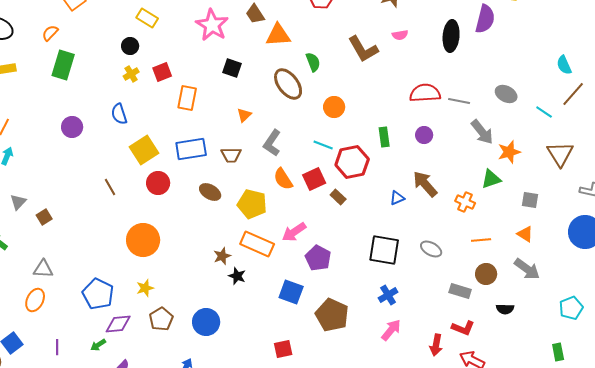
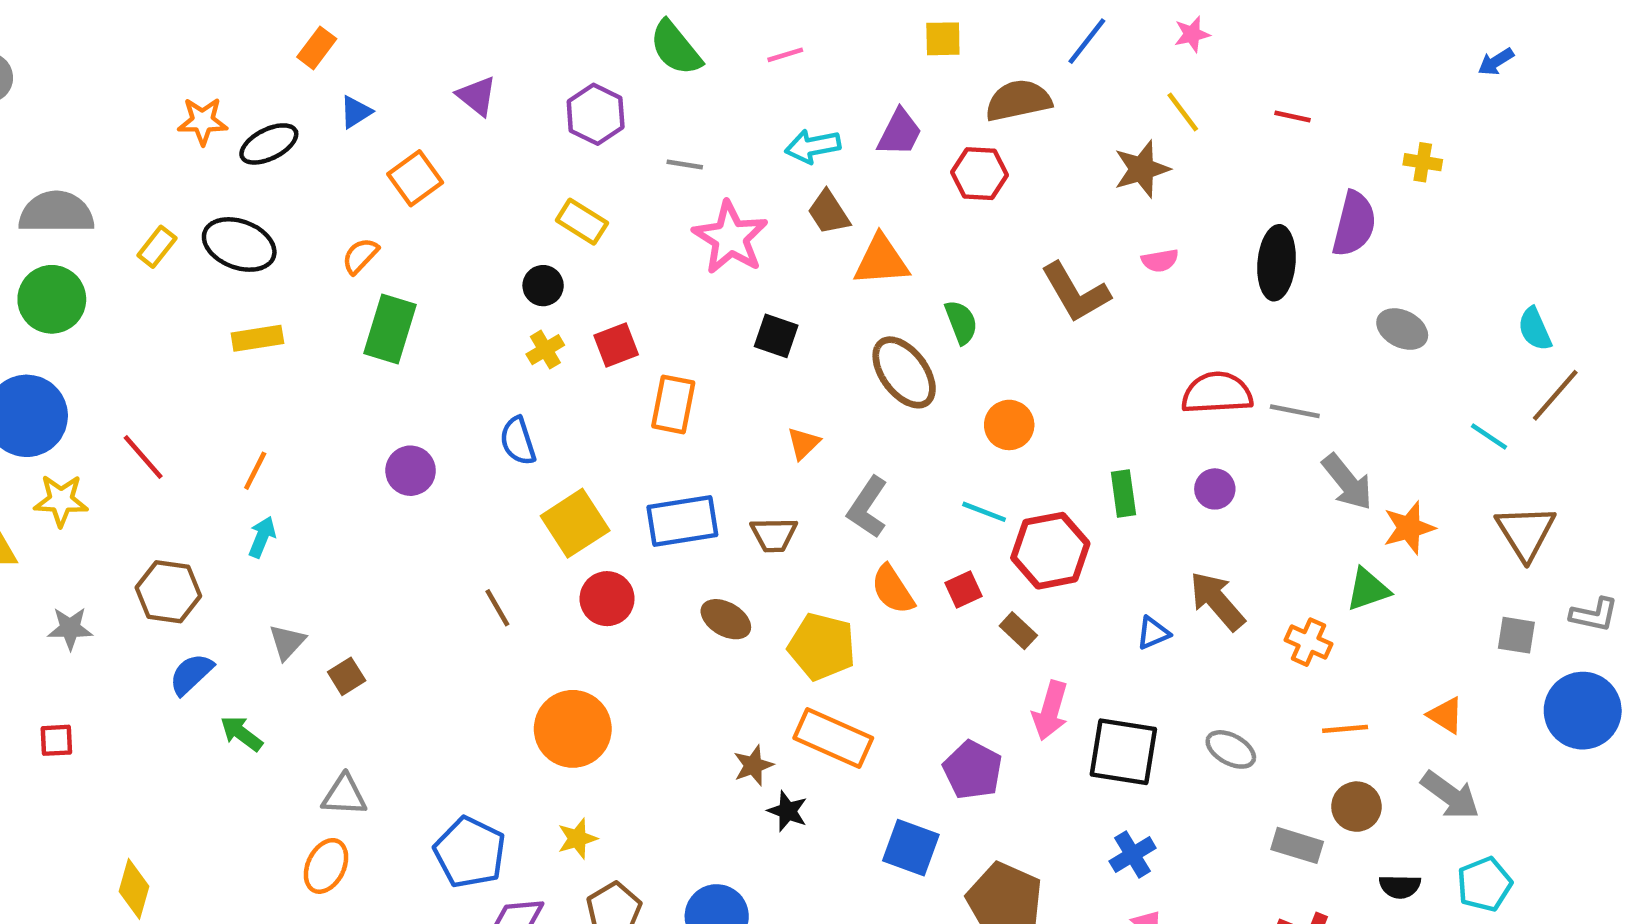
gray ellipse: (506, 94) -> (1402, 329), moved
red square: (314, 179) -> (963, 589), size x0.7
gray square: (530, 200) -> (1516, 635), moved
pink arrow: (294, 232) -> (1050, 711), moved, turned -40
cyan pentagon: (571, 308) -> (1484, 884), moved

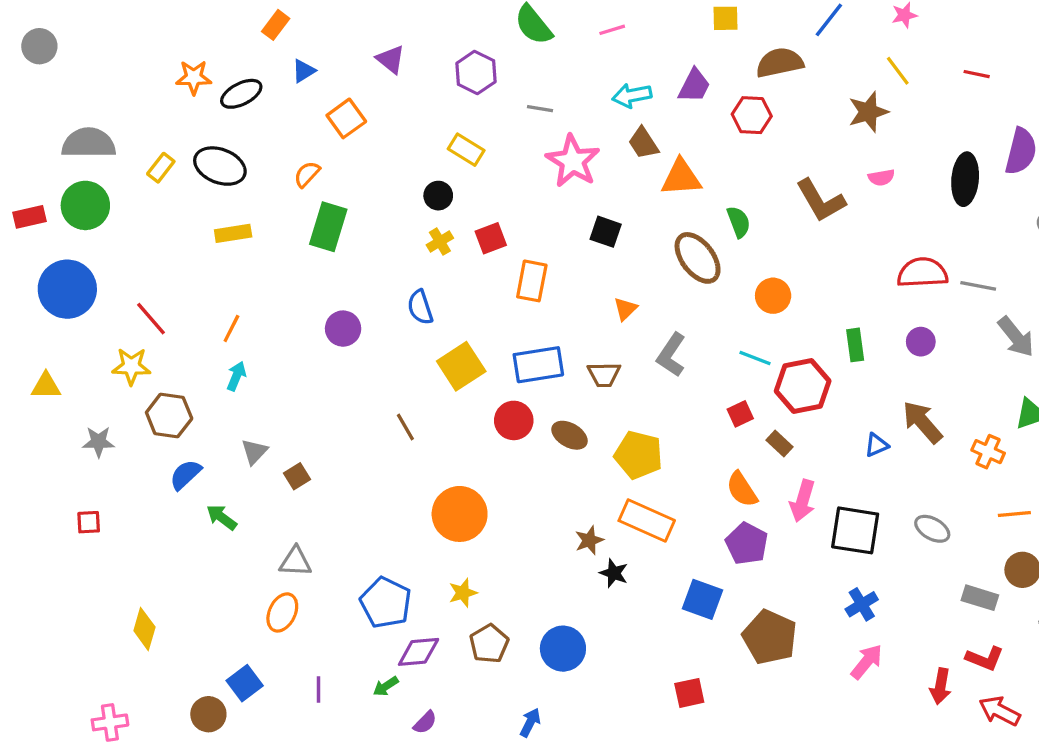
yellow star: (61, 500) -> (131, 366), moved
orange semicircle: (893, 589) -> (742, 489), moved
red circle: (607, 599) -> (514, 420), moved

